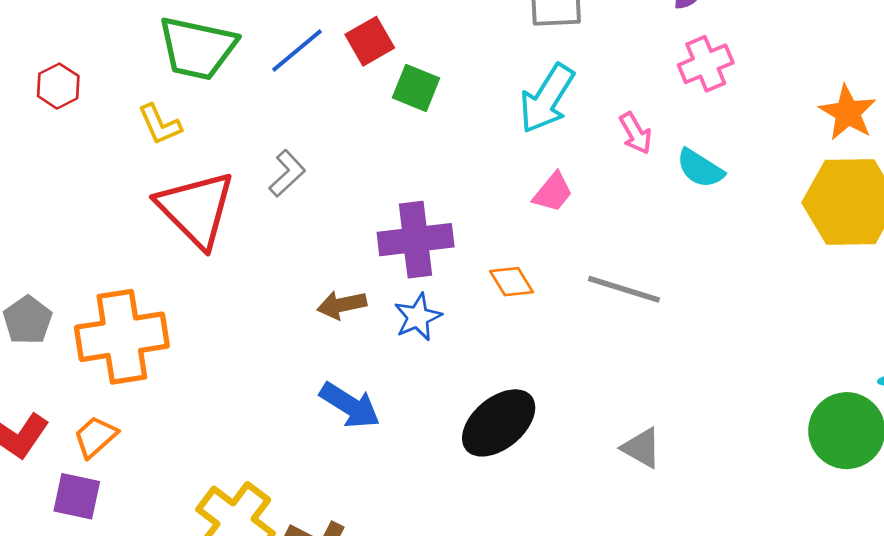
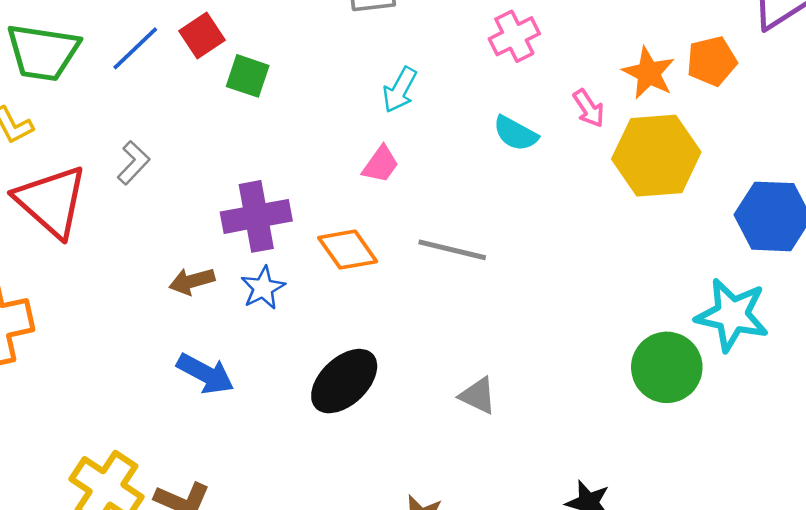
cyan arrow: (547, 99) -> (400, 90), moved, size x0.7
pink arrow: (636, 133) -> (589, 108), moved
orange diamond: (512, 282) -> (348, 250), size x1.4

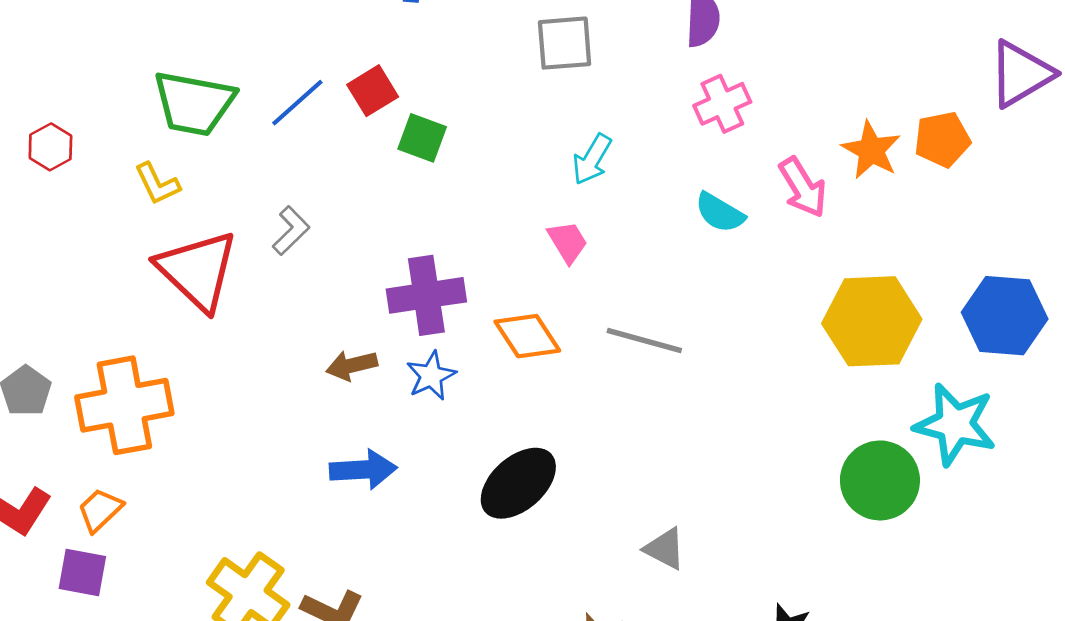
pink arrow: (589, 108) -> (803, 187), size x1.4
yellow hexagon: (656, 156) -> (872, 321), moved
pink trapezoid: (381, 164) -> (568, 242), turned -69
blue arrow: (205, 374) -> (363, 470), turned -34
gray triangle: (478, 396) -> (665, 549), moved

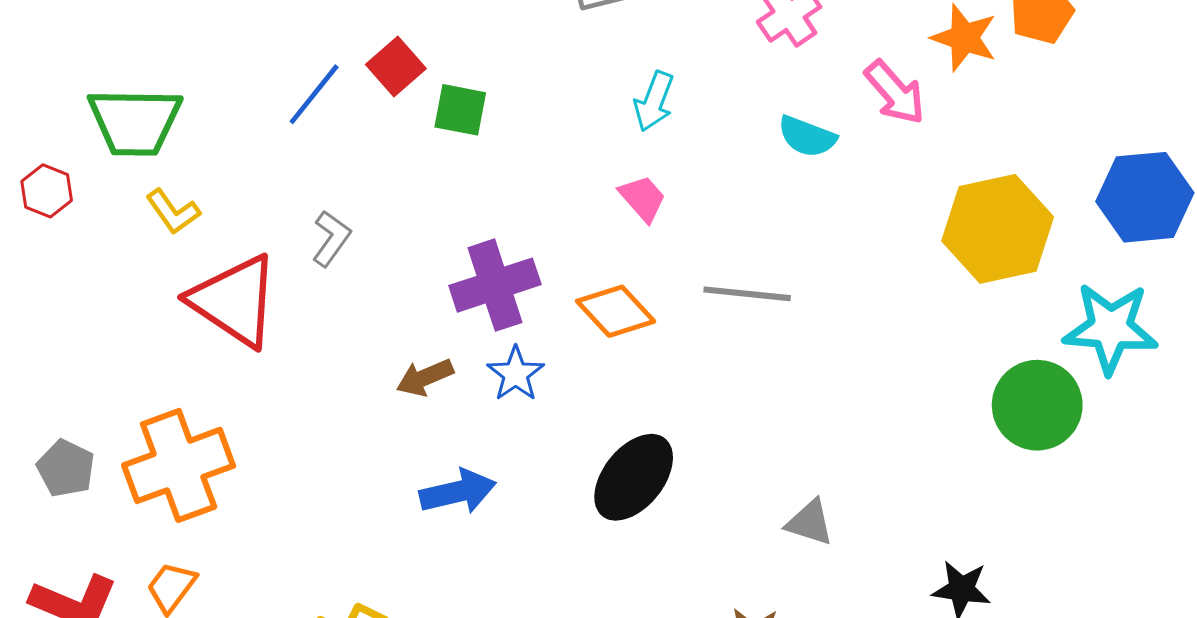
green trapezoid: (194, 103) -> (135, 122), moved

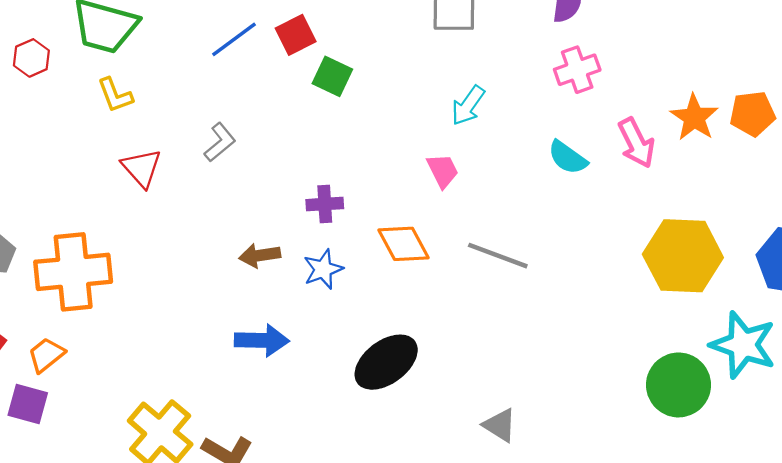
purple cross: (495, 285) -> (325, 204), size x0.6
red triangle: (234, 301) -> (142, 168), size x0.6

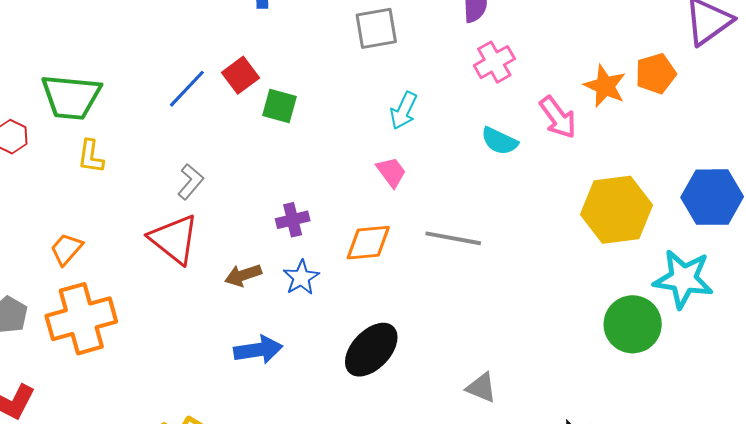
yellow L-shape: (115, 95) -> (91, 156), turned 39
red triangle: (142, 168) -> (174, 239), moved, size x1.4
orange diamond: (404, 244) -> (368, 243), turned -57
orange trapezoid: (46, 355) -> (66, 249), moved

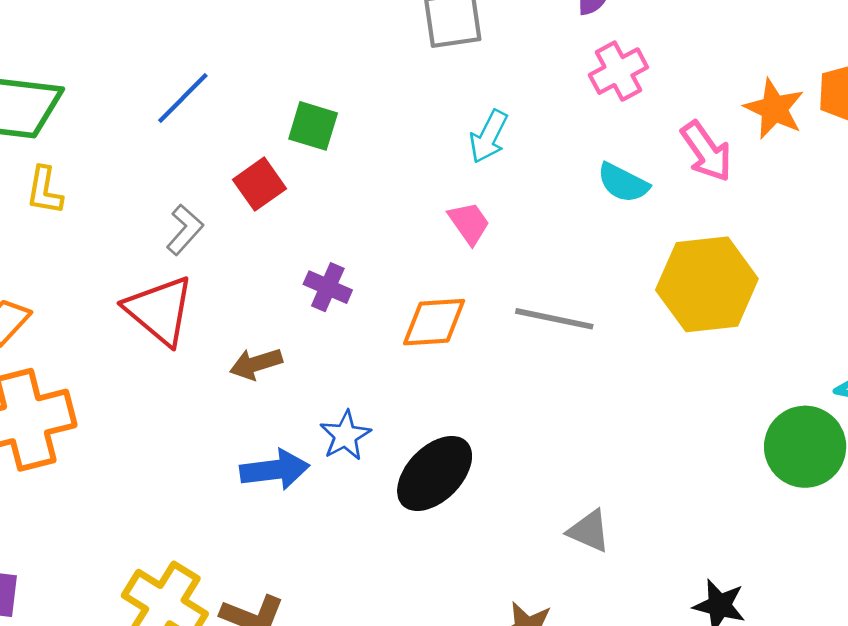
red square: (241, 75) -> (260, 184), moved
yellow hexagon: (616, 210) -> (707, 284), moved
purple cross: (293, 220) -> (328, 287), turned 36
blue star: (301, 278) -> (345, 436), moved

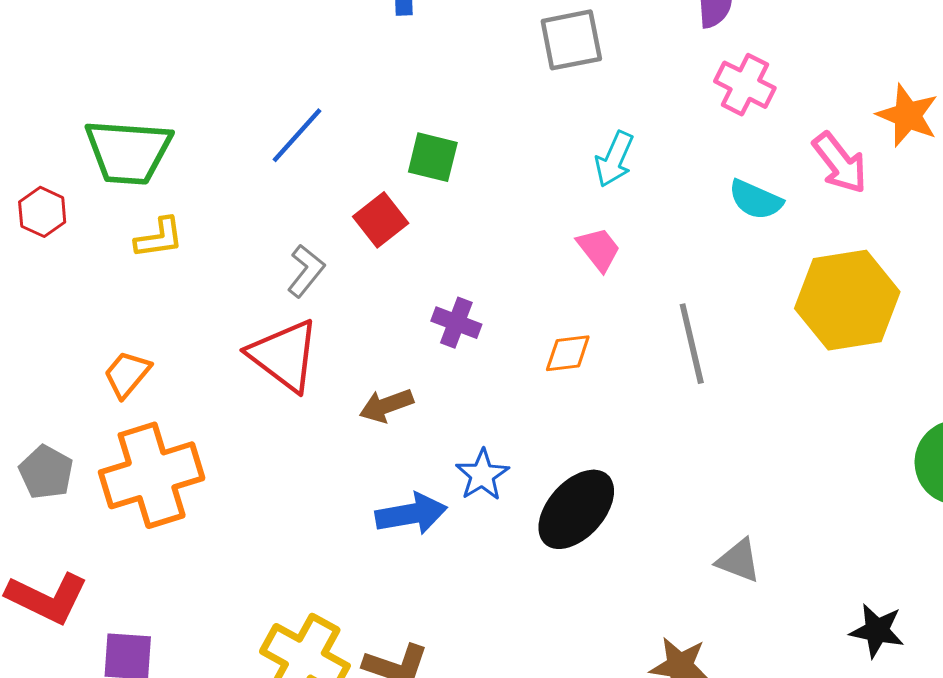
pink cross: (618, 71) -> (745, 85), turned -32
yellow L-shape: (45, 191) -> (159, 238), turned -105
gray line: (554, 319) -> (692, 344), turned 68
orange diamond: (434, 322) -> (568, 353), size x0.7

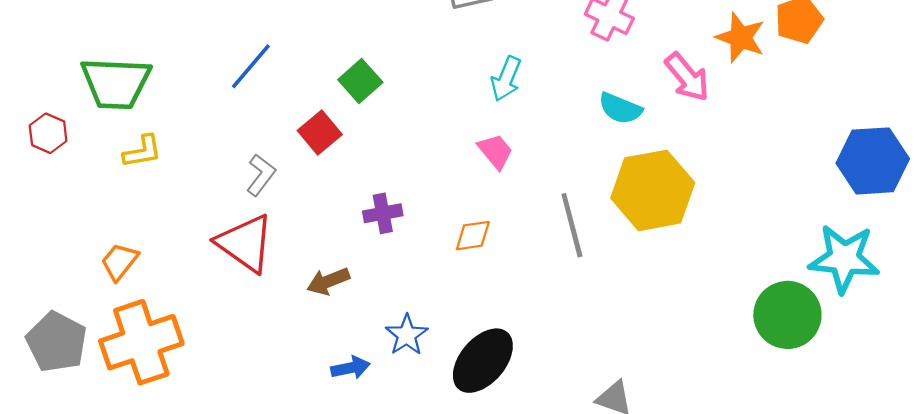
green square: (433, 157) -> (360, 81), turned 36
yellow hexagon: (847, 300) -> (653, 190), moved
purple cross: (456, 323) -> (383, 213), turned -30
gray pentagon: (46, 472) -> (57, 342), size x1.4
blue arrow: (411, 514) -> (350, 368), size x0.7

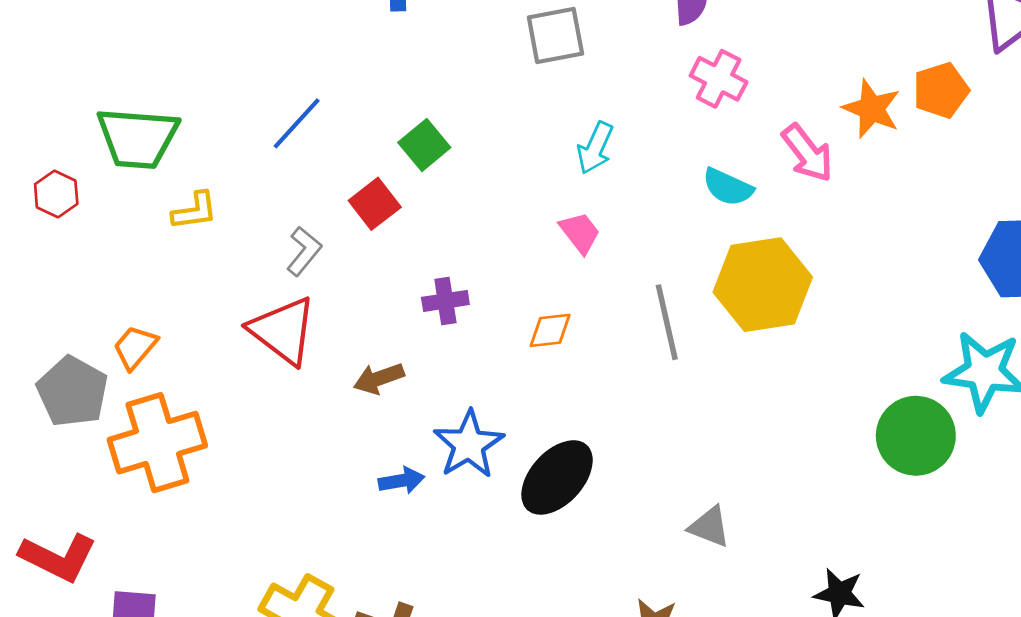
yellow L-shape: (142, 151) -> (195, 211), moved
blue star: (407, 335) -> (469, 444), size x1.4
gray pentagon: (57, 342) -> (72, 392), moved

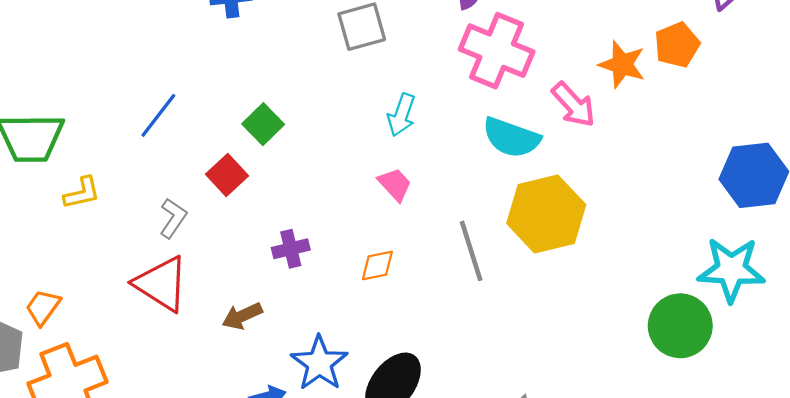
pink cross: (719, 79) -> (497, 51), size x1.6
cyan semicircle: (728, 187) -> (511, 138), size x1.4

